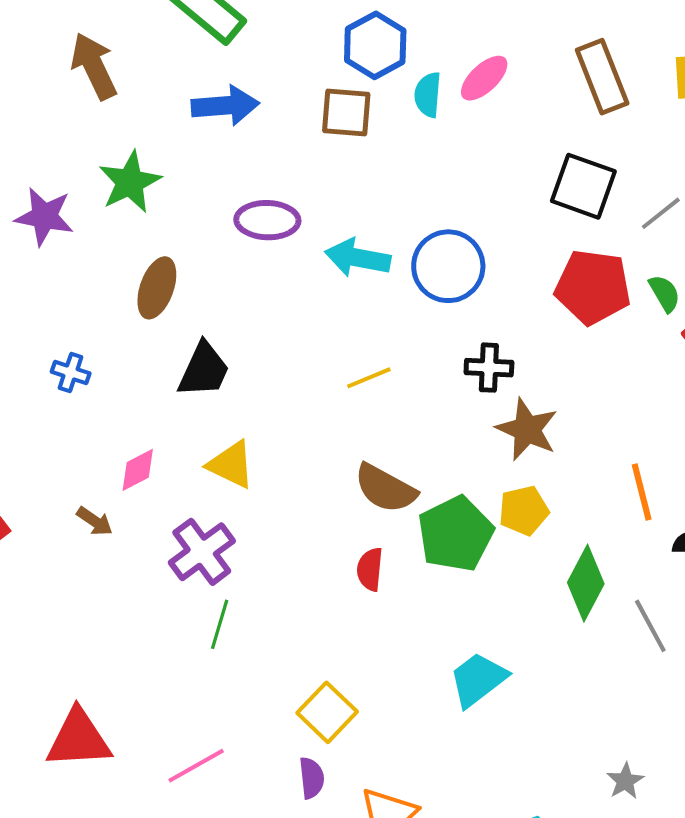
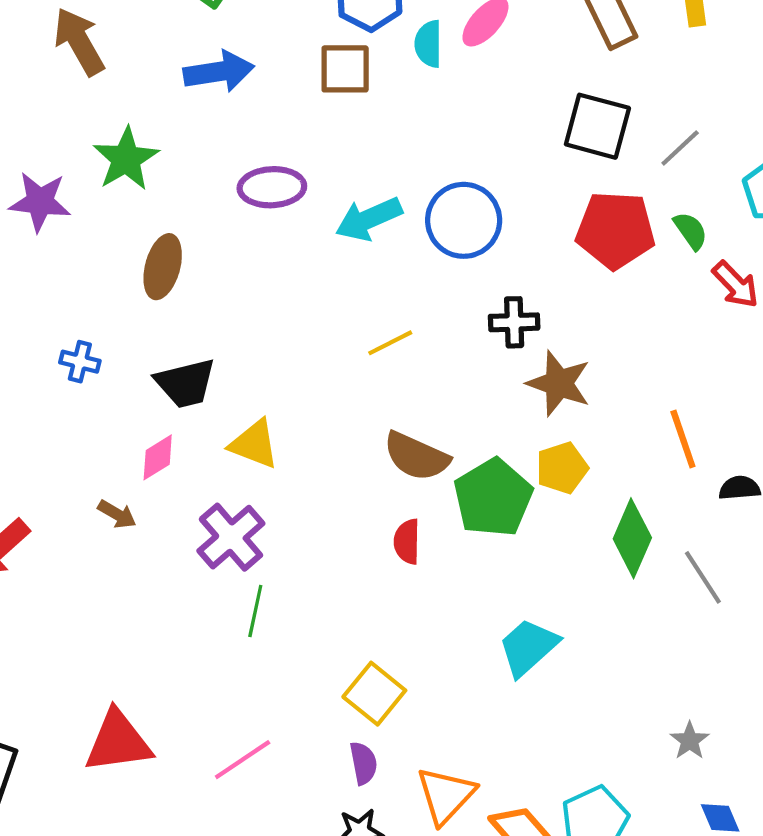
cyan arrow: (358, 258) -> (369, 219), turned -30
black trapezoid: (204, 370) -> (185, 383), moved, turned 56

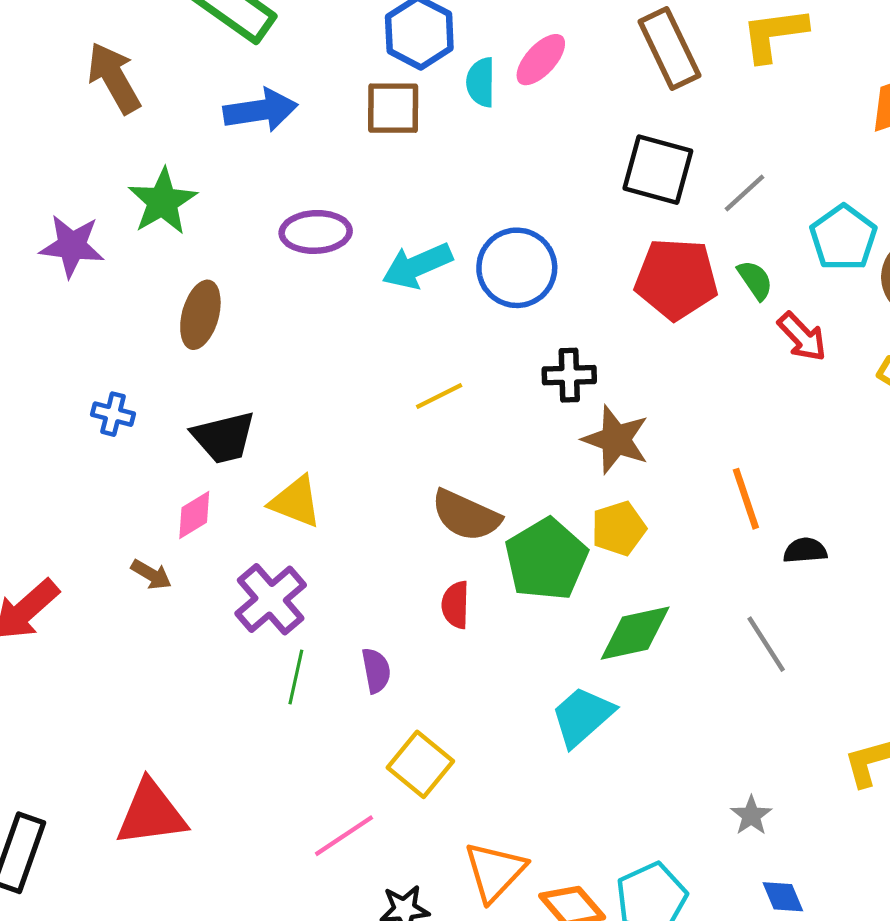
green diamond: (632, 538) -> (635, 633), moved, turned 54
pink line: (243, 760) -> (344, 836), moved
purple semicircle: (363, 763) -> (376, 671), moved

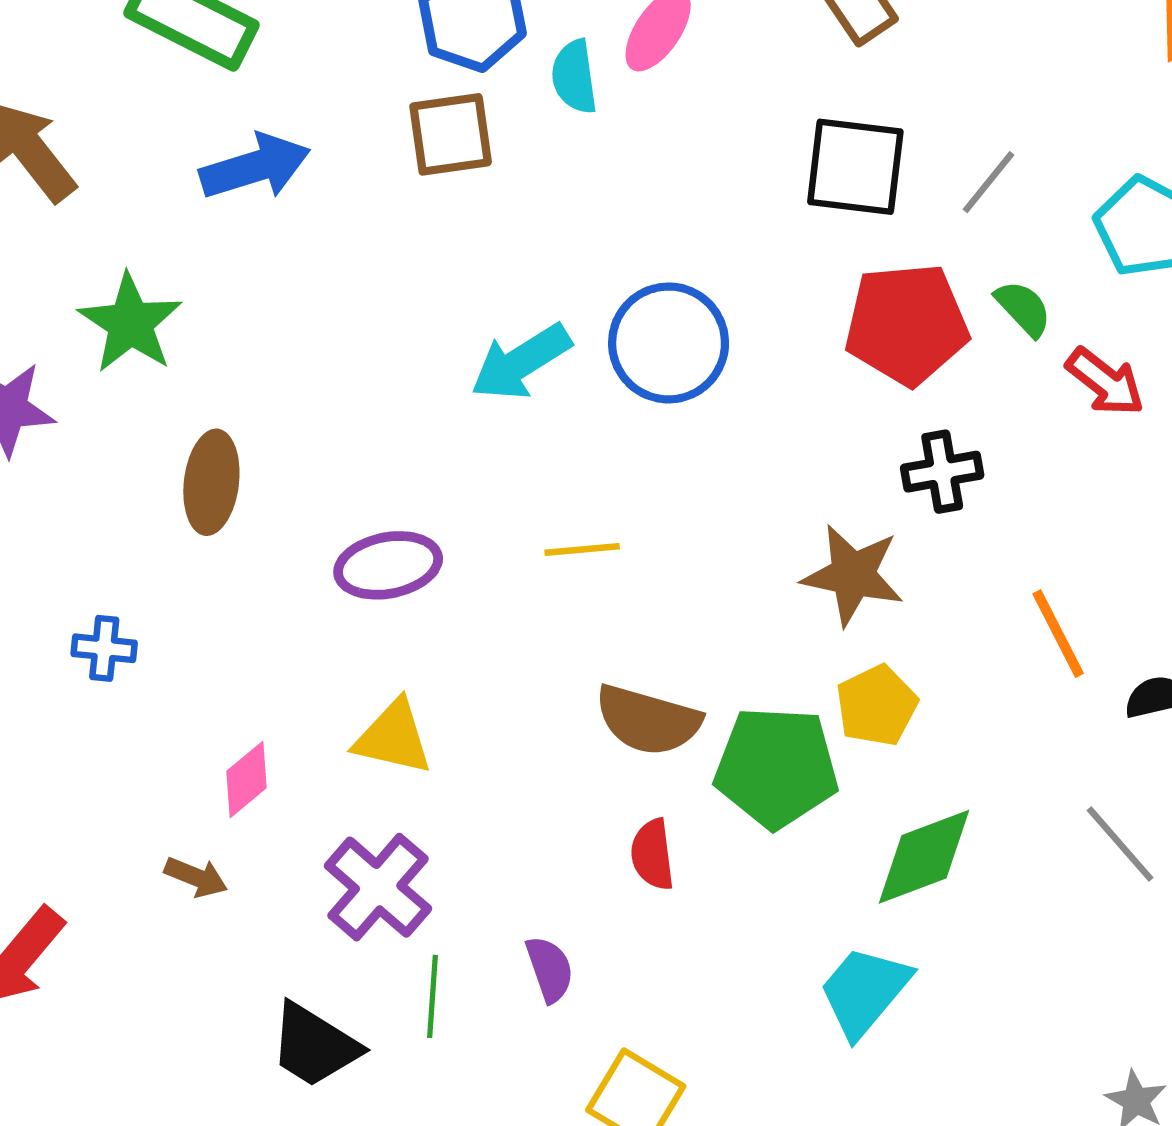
purple ellipse: (316, 232) -> (388, 565), moved
black cross: (569, 375) -> (942, 472), moved
yellow line: (439, 396) -> (582, 550), turned 30
black trapezoid: (224, 437) -> (314, 1045), moved, turned 54
green pentagon: (546, 559) -> (776, 767), turned -30

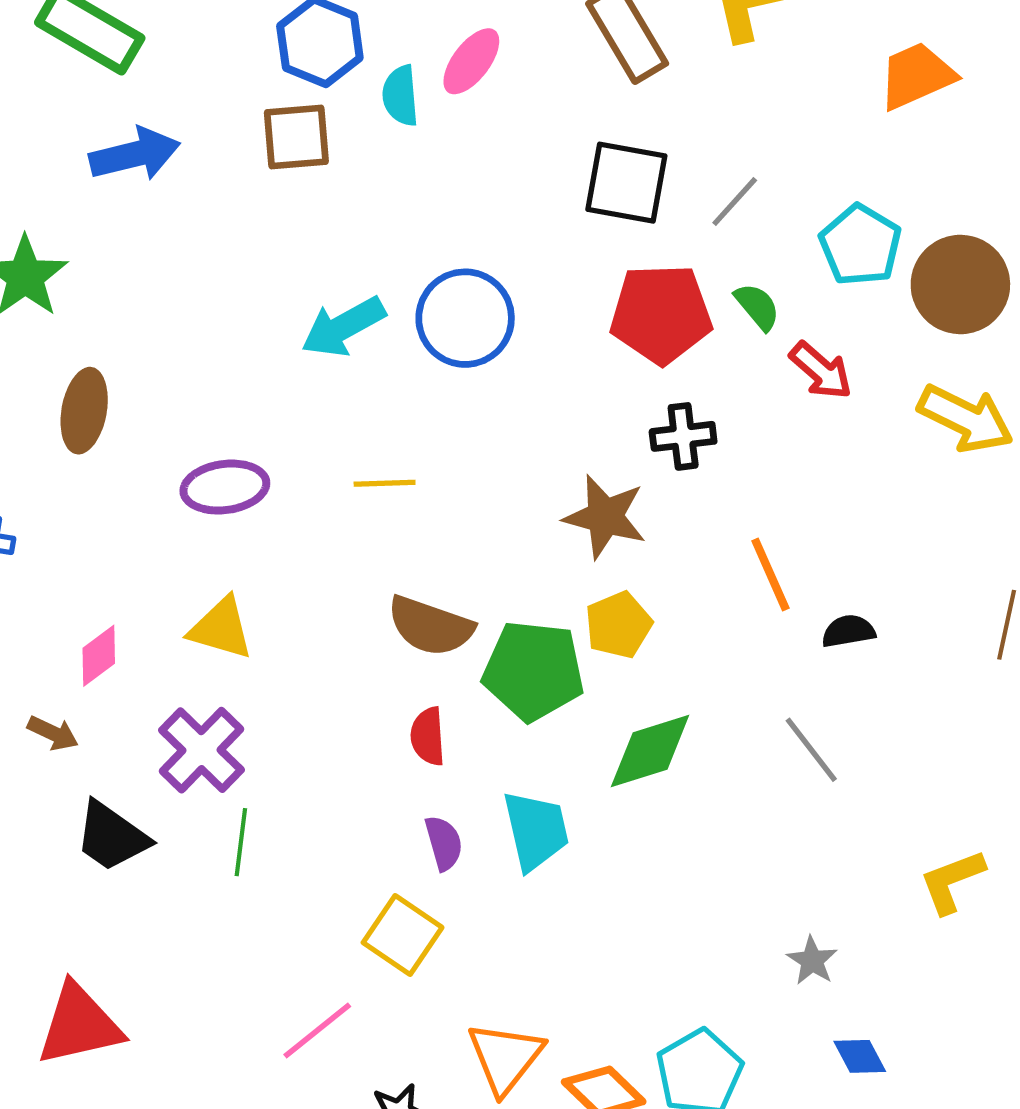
purple semicircle: (550, 969) -> (444, 843), moved
cyan trapezoid: (864, 991) -> (536, 830), moved, turned 124
black trapezoid: (314, 1045) -> (112, 836), moved

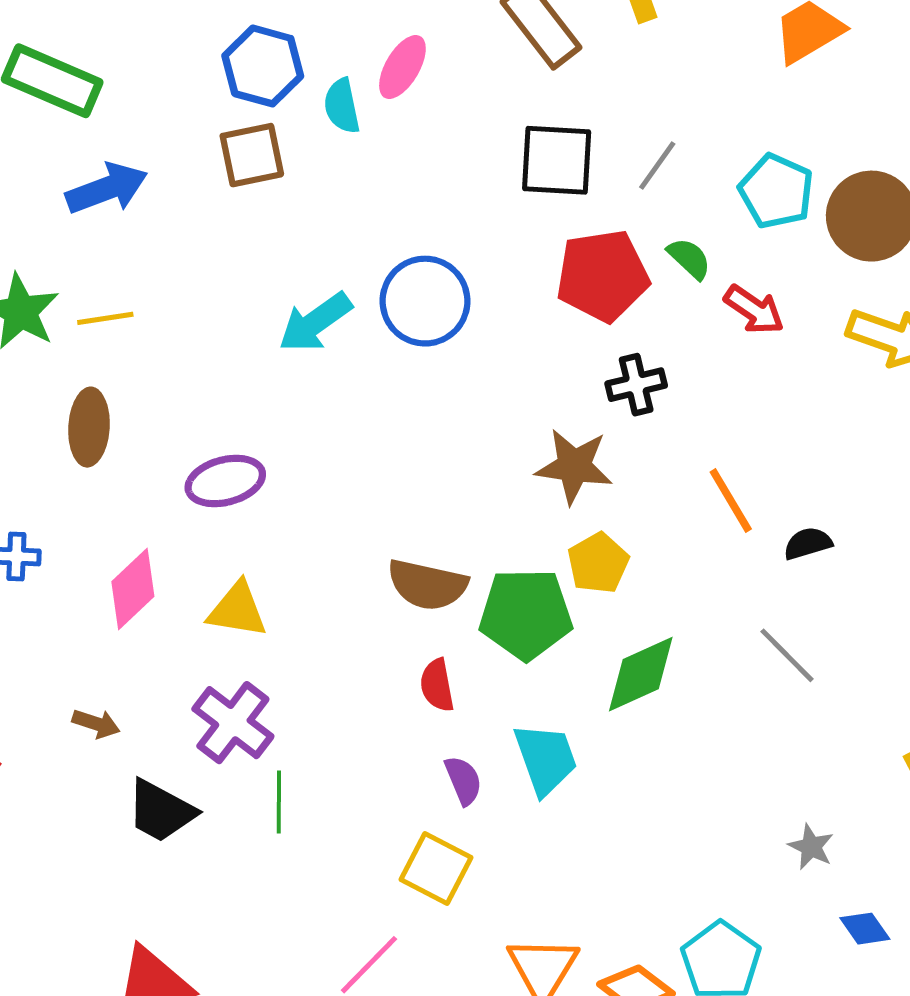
yellow line: (385, 483) -> (105, 318), moved
pink diamond: (99, 656) -> (133, 589), moved, size x1.4

